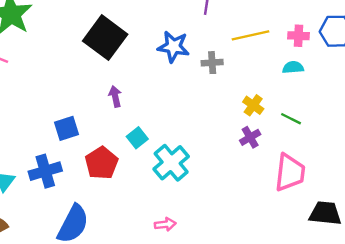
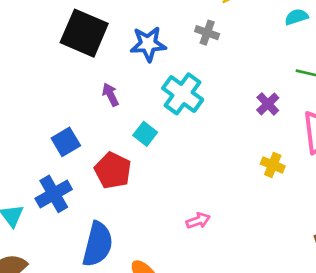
blue star: (173, 47) -> (148, 44), moved
gray cross: (212, 63) -> (207, 33), turned 36
yellow cross: (253, 105) -> (273, 165), moved
cyan cross: (171, 163) -> (183, 94), moved

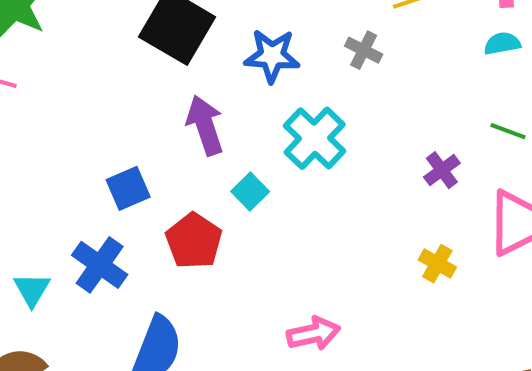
purple arrow: (110, 95) -> (205, 125), size x1.6
blue cross: (54, 194) -> (100, 265), turned -32
pink arrow: (198, 221) -> (314, 334), size x1.4

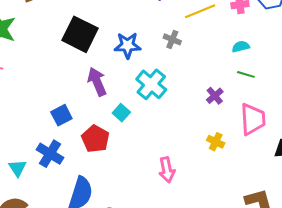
cyan semicircle: (502, 44) -> (241, 47), moved
pink arrow: (314, 334) -> (167, 170), moved, turned 95

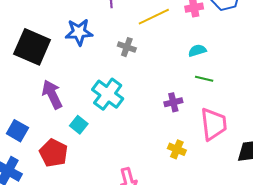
blue star: (128, 45) -> (79, 32), moved
purple cross: (215, 96) -> (173, 102), turned 30
blue square: (61, 115) -> (17, 131), turned -30

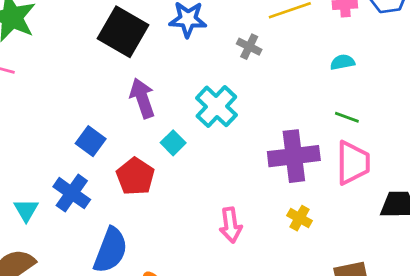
green line: (204, 79) -> (347, 117), moved
purple cross: (173, 102) -> (294, 156), moved, size x2.0
yellow cross: (177, 149) -> (300, 218), moved

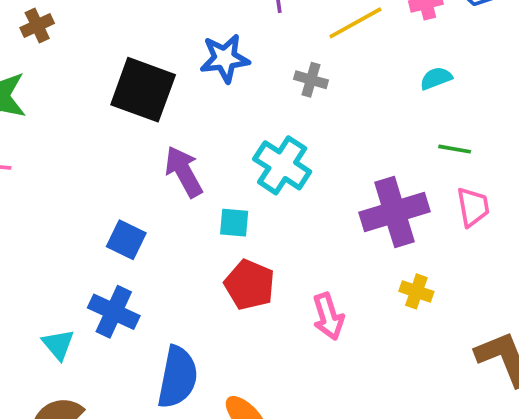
cyan square: (173, 143) -> (234, 223), turned -30
pink trapezoid: (353, 163) -> (473, 207), size x0.7
red pentagon: (135, 176) -> (250, 285), moved

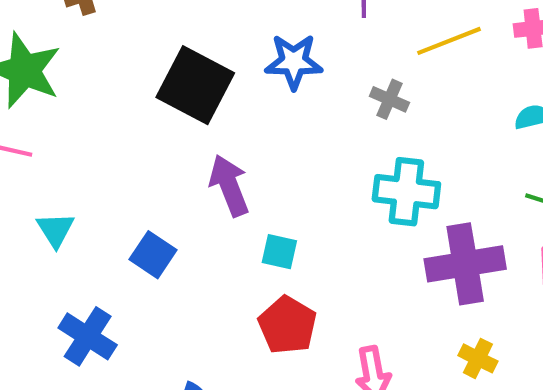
cyan cross: (282, 165) -> (406, 192), moved, turned -34
blue cross: (114, 312) -> (88, 336), moved
cyan triangle: (58, 344) -> (55, 230), moved

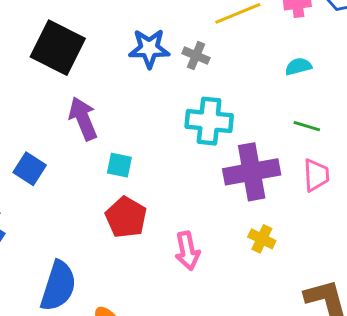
blue star: (294, 62) -> (149, 48), moved

